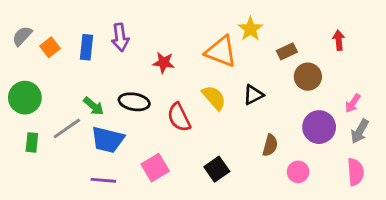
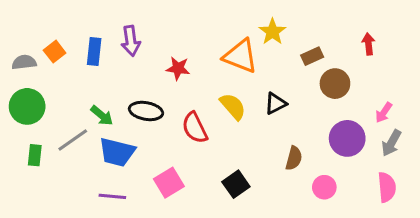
gray semicircle: (22, 36) -> (24, 62), moved, turned 40

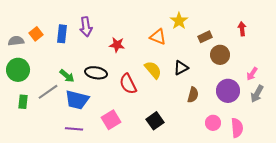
orange triangle: (240, 56) -> (158, 37), size x0.7
brown semicircle: (294, 158) -> (193, 95), moved
pink semicircle: (387, 187) -> (237, 128), moved

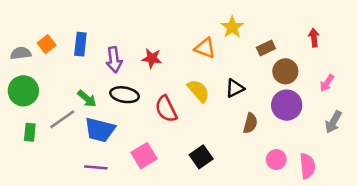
purple arrow: (86, 27) -> (114, 60), moved
pink arrow: (252, 74) -> (327, 83), moved
purple circle: (228, 91) -> (287, 105), moved

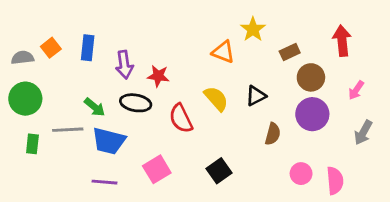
red arrow: (314, 38) -> (342, 41), size x1.5
red star: (152, 58) -> (158, 76), moved
gray line: (62, 119) -> (68, 130), turned 32

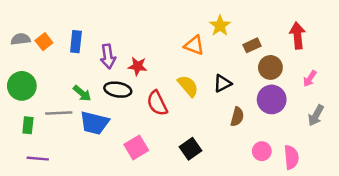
gray semicircle: (23, 58) -> (21, 39), moved
purple line: (105, 182) -> (38, 159), moved

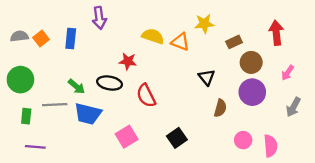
yellow star: (220, 26) -> (204, 24), turned 30
purple arrow: (108, 56) -> (99, 18), moved
black triangle: (222, 83) -> (207, 77), turned -42
yellow semicircle: (188, 86) -> (153, 36), moved, turned -30

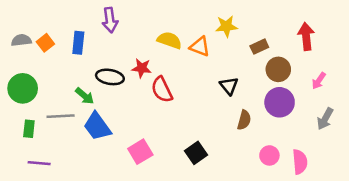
black ellipse: (110, 83) -> (110, 77), moved
red semicircle: (146, 96) -> (162, 90), moved
blue trapezoid: (88, 114) -> (97, 126), turned 40

